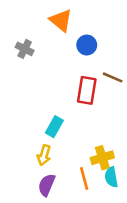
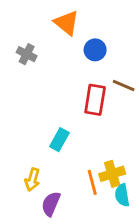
yellow arrow: (44, 155) -> (32, 180), moved
orange line: (84, 178) -> (92, 182), moved

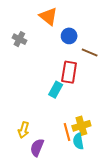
brown line: (124, 85) -> (90, 53), moved
cyan rectangle: (59, 140) -> (56, 90), moved
cyan semicircle: (122, 195) -> (78, 141), moved

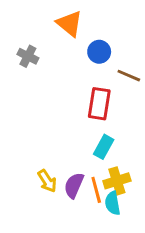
cyan rectangle: (56, 90) -> (104, 147), moved
yellow arrow: (24, 130) -> (47, 181), moved, turned -49
purple semicircle: (37, 147) -> (74, 185), moved

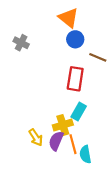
orange triangle: (69, 24) -> (68, 18), moved
yellow cross: (117, 181) -> (63, 125), moved

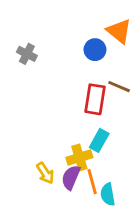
orange triangle: (68, 18) -> (119, 31), moved
brown line: (98, 57) -> (119, 87), moved

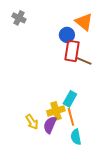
gray cross: (27, 54) -> (19, 18), moved
red rectangle: (95, 99) -> (72, 51), moved
orange line: (92, 182) -> (71, 117), moved

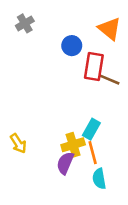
gray cross: (19, 18) -> (25, 23), turned 32
blue circle: (67, 35) -> (72, 46), moved
yellow arrow: (32, 122) -> (18, 143), moved

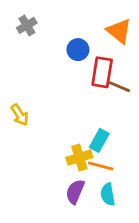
yellow arrow: (18, 143) -> (20, 115), moved
orange line: (93, 153) -> (101, 166), turned -60
purple semicircle: (65, 163) -> (75, 192), moved

